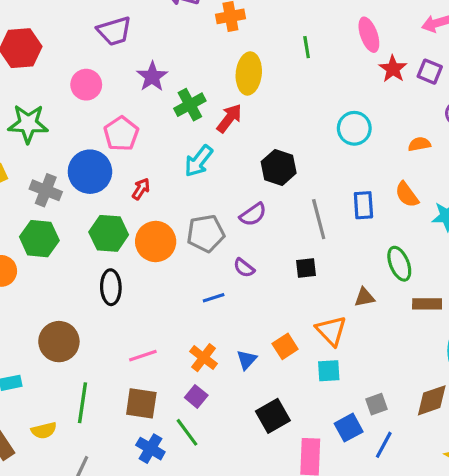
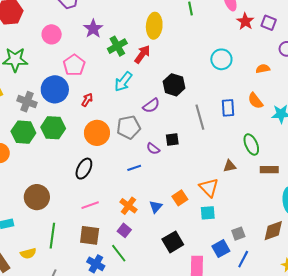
purple semicircle: (253, 214) -> (151, 106), moved
green hexagon: (109, 233) -> (53, 128), moved
black square: (306, 268) -> (172, 139), moved
black ellipse: (111, 287) -> (84, 169), moved, turned 30

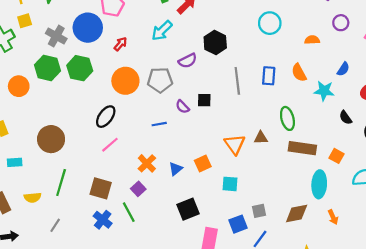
brown rectangle: (269, 170) -> (302, 148), size x1.4
orange triangle: (209, 188) -> (235, 144), moved
pink line: (90, 205) -> (110, 145), moved, turned -30

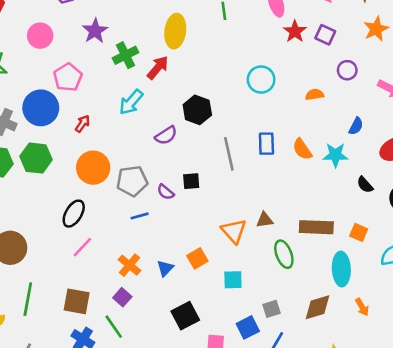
orange semicircle: (299, 73) -> (302, 149), moved
gray pentagon: (160, 80) -> (132, 181), moved
green ellipse: (287, 118) -> (284, 254), moved

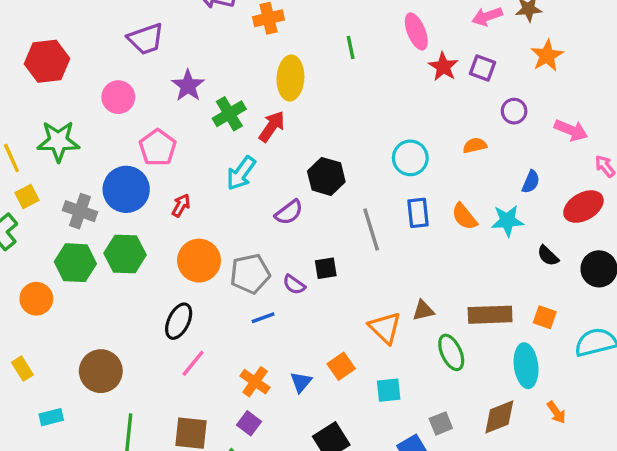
cyan circle: (261, 80) -> (410, 158), moved

